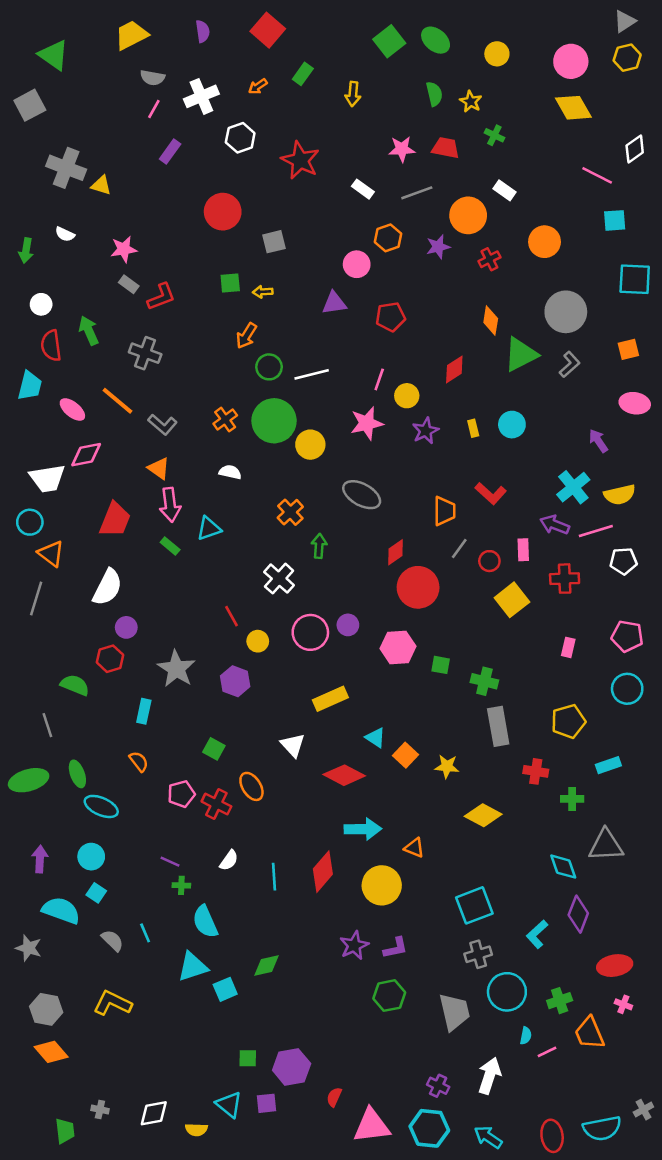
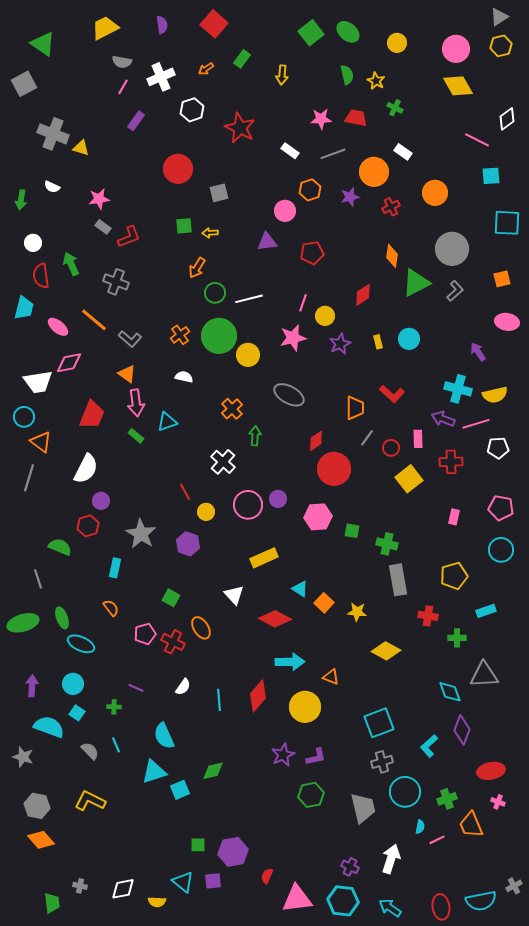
cyan cross: (573, 487) -> (458, 389), turned -36
green cross: (181, 885) -> (114, 707), moved

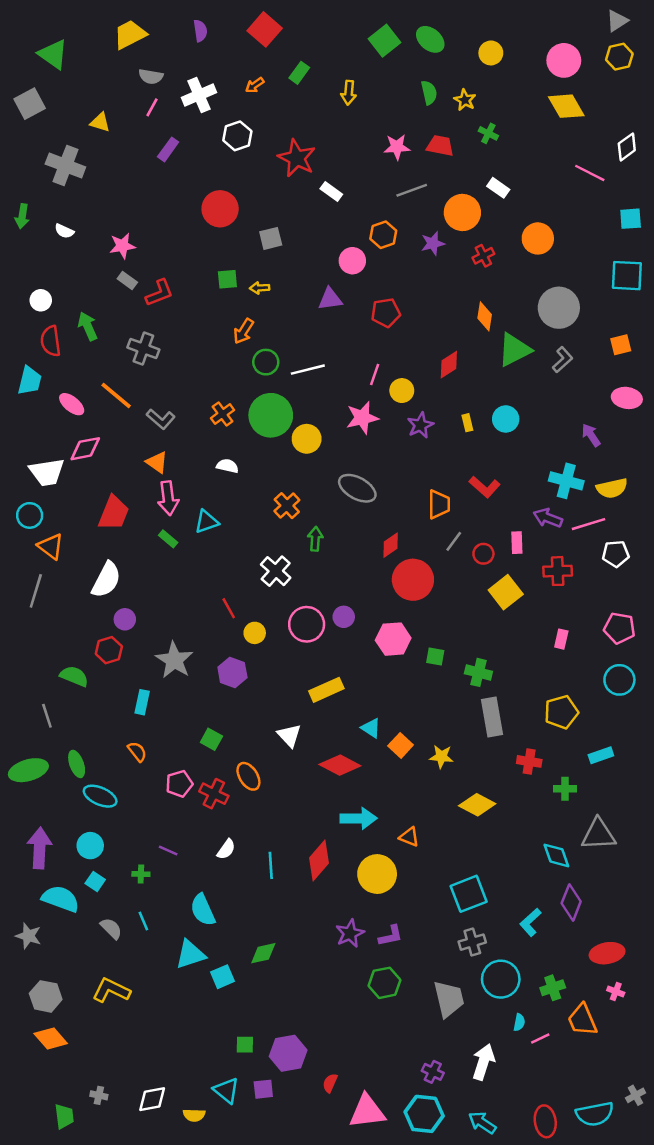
yellow triangle: (81, 148) -> (100, 122), moved
white rectangle: (290, 151) -> (331, 191), moved
cyan square: (491, 176) -> (631, 219), moved
green arrow: (21, 200) -> (22, 216), moved
purple arrow: (32, 686) -> (40, 848), size x1.5

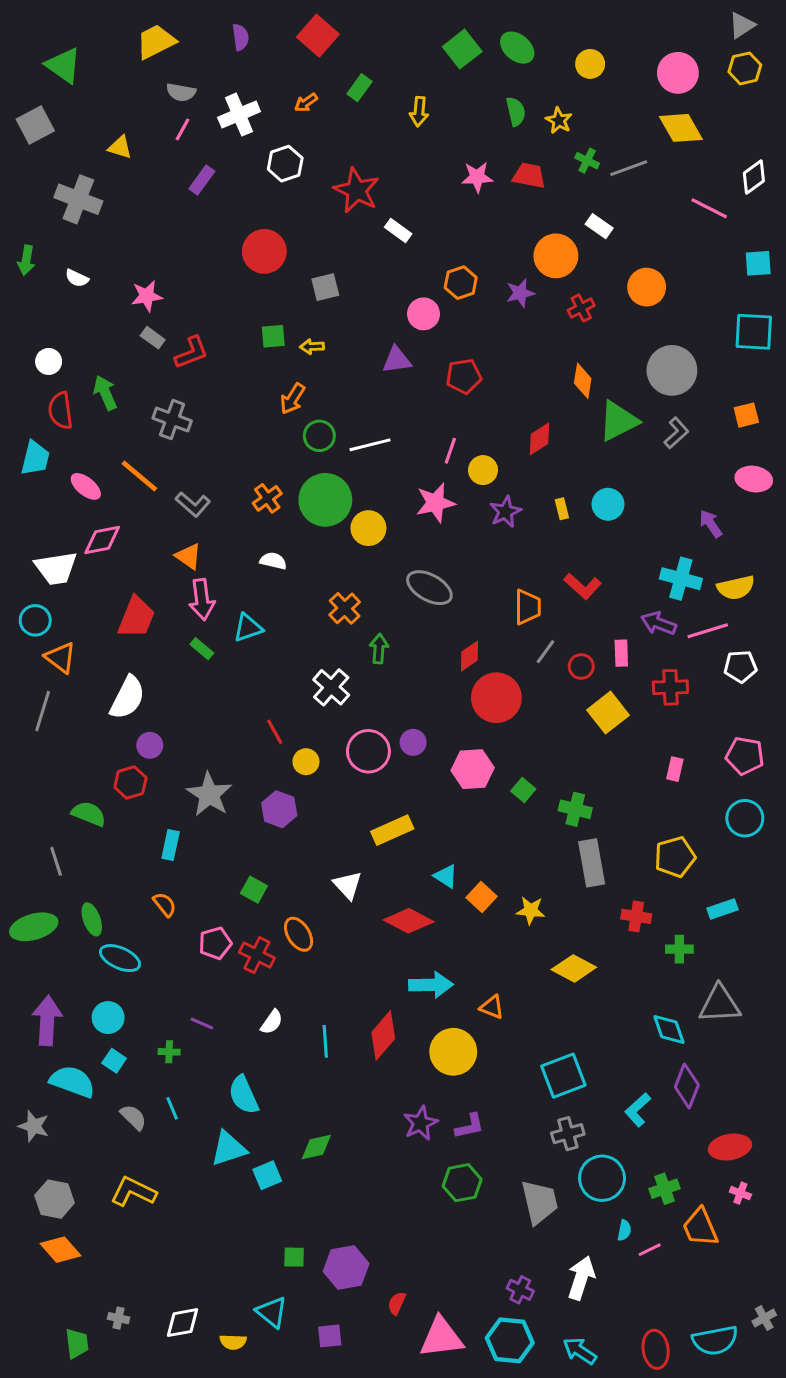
gray line: (412, 190) -> (629, 168), moved
green square: (435, 656) -> (523, 790), turned 30
purple square: (263, 1089) -> (330, 1336), moved

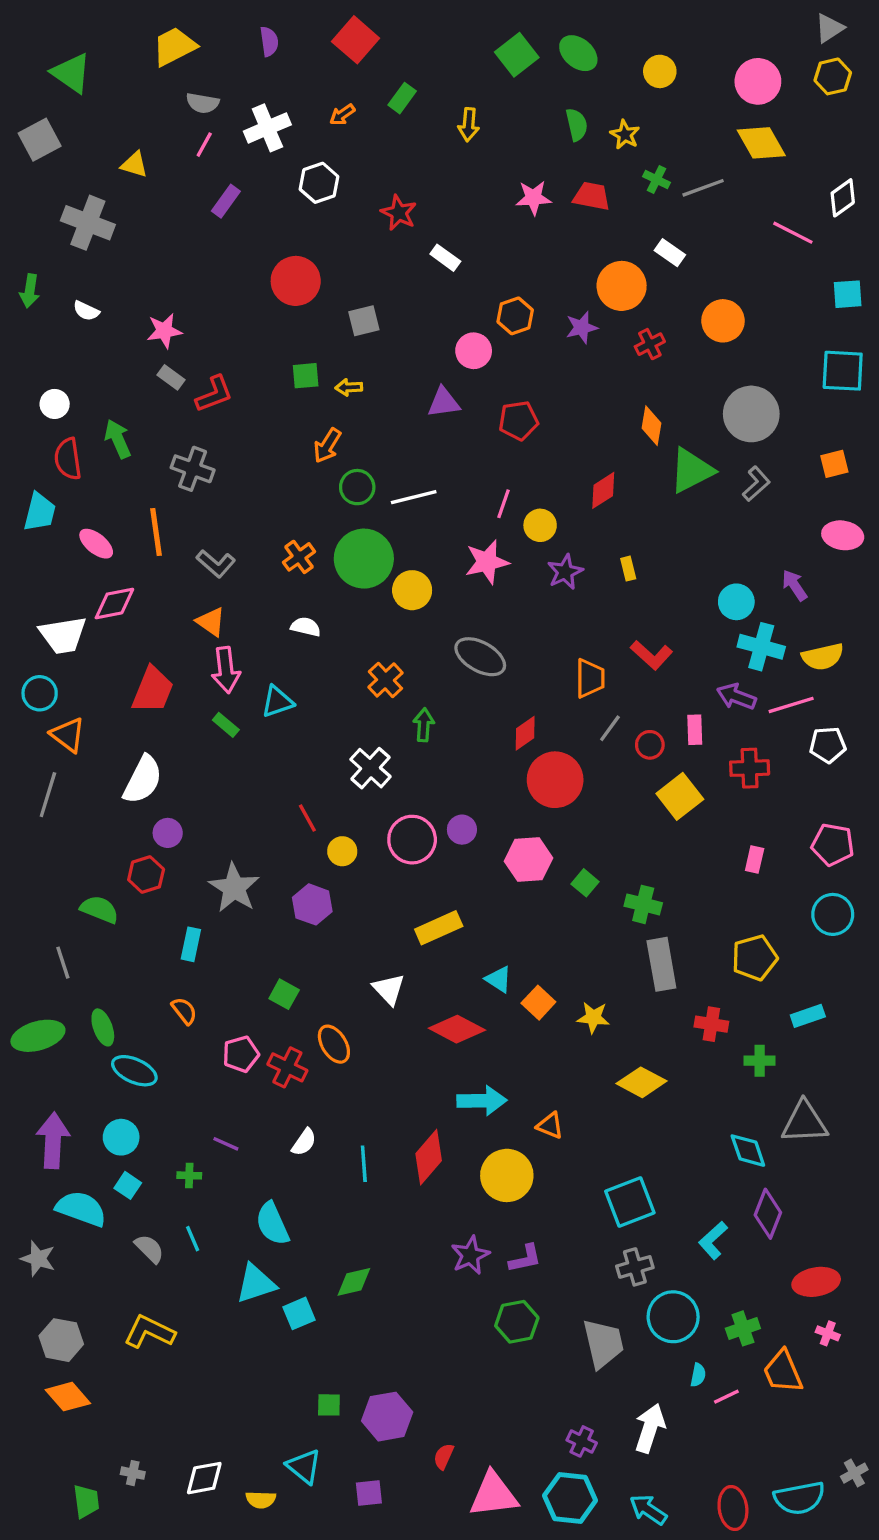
red star: (357, 190) -> (399, 213), size x0.7
orange line: (139, 476) -> (156, 532), turned 42
cyan circle: (608, 504) -> (736, 602), moved

